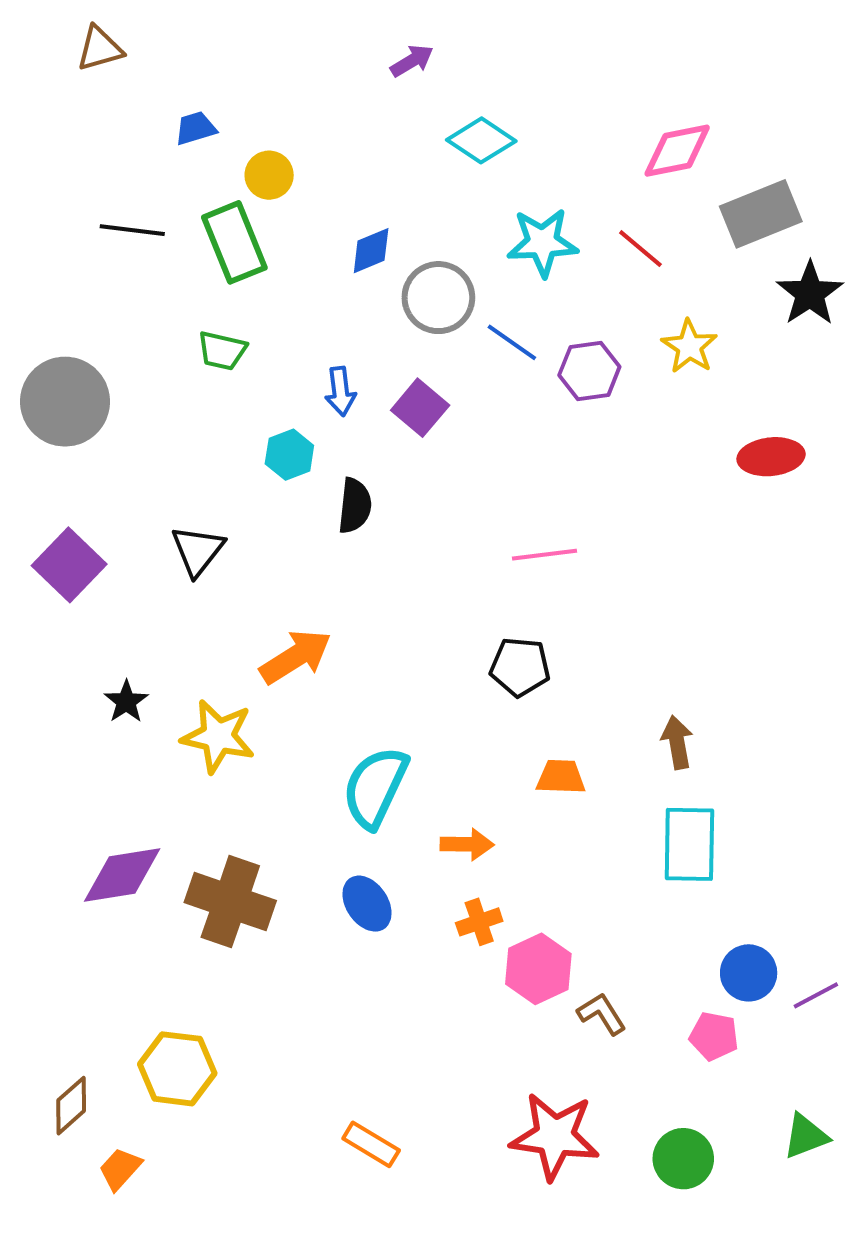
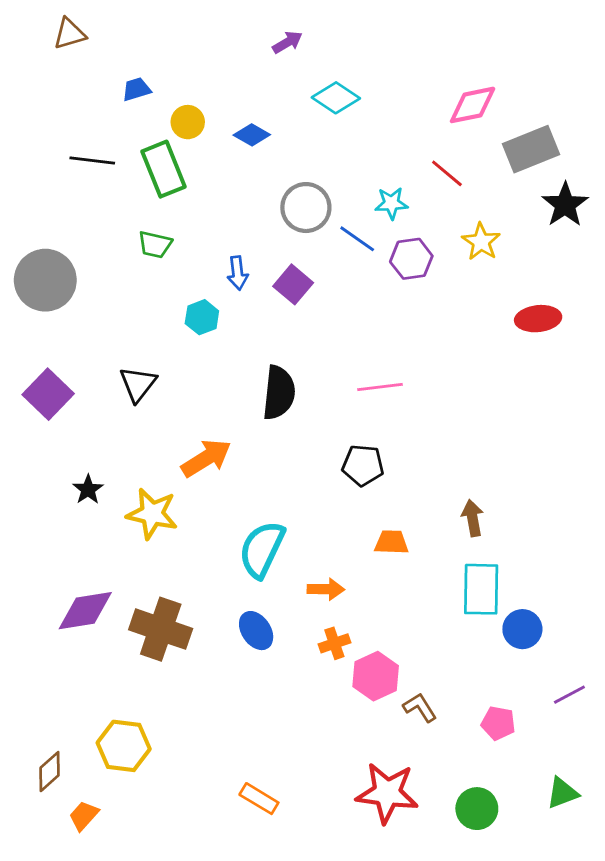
cyan star: (542, 242) -> (391, 203), moved, size x0.7
blue diamond: (371, 251) -> (252, 135), moved, turned 52
black semicircle: (355, 506) -> (279, 393), moved, size x1.4
blue circle: (749, 973) -> (522, 629), moved

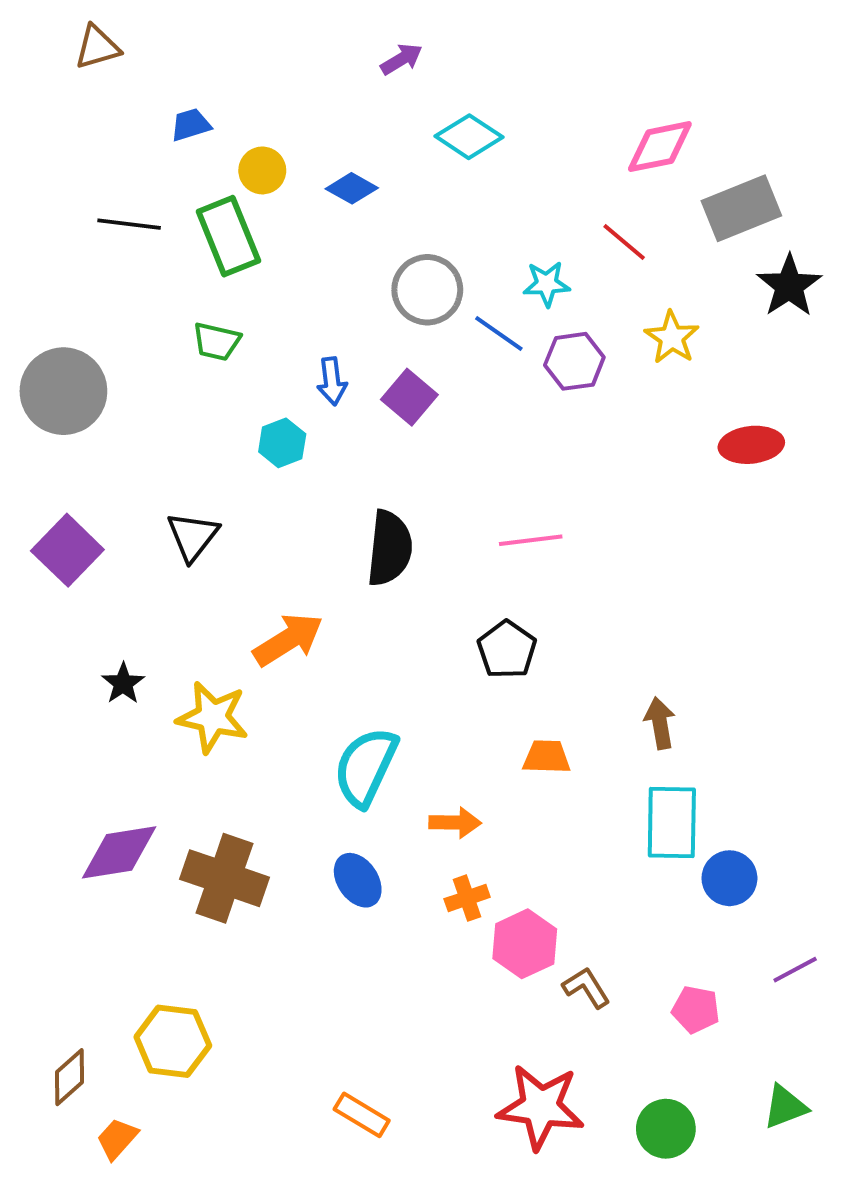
black pentagon: (363, 465) -> (507, 650), turned 30

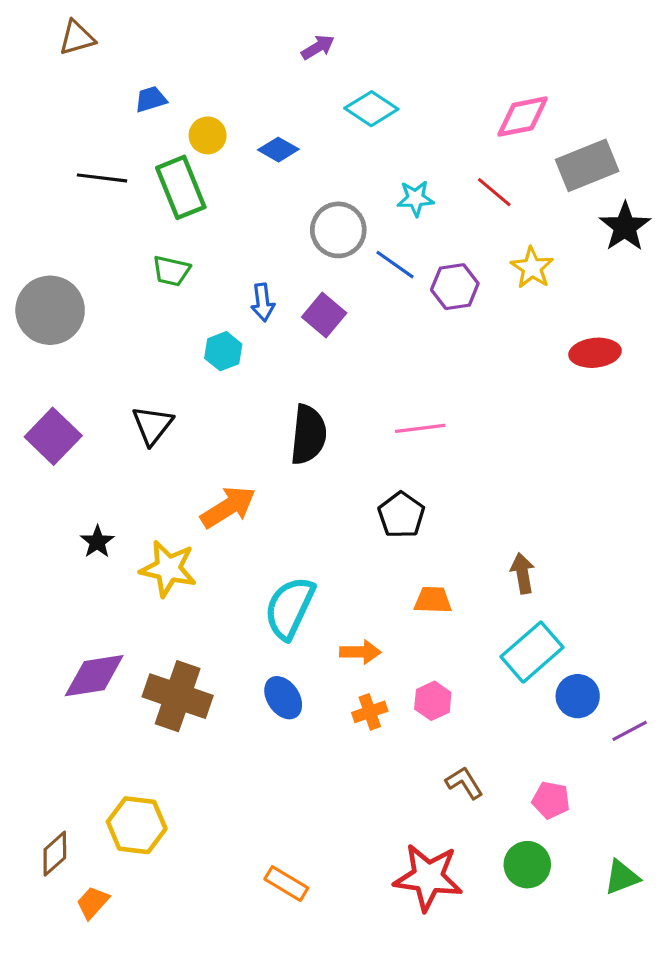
cyan star: (547, 284) -> (415, 198), moved
cyan rectangle: (672, 823) -> (532, 652), turned 48
pink hexagon: (525, 944) -> (433, 701), moved, size x0.7
purple line: (795, 970) -> (630, 731), moved
green circle: (666, 1129) -> (527, 865), moved

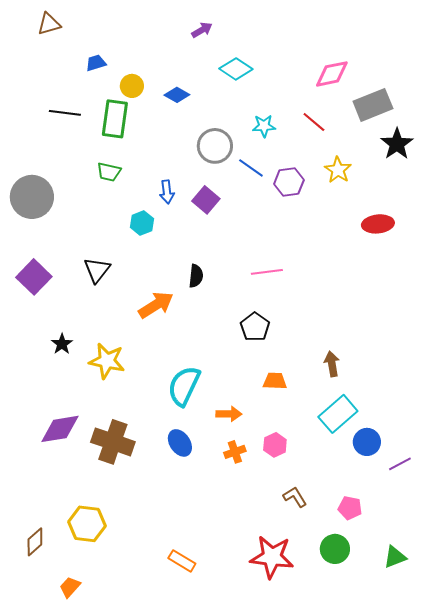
green rectangle: (181, 187) -> (115, 119), turned 30
black semicircle: (308, 435) -> (196, 276), size x0.6
orange arrow: (228, 507) -> (156, 305), moved
orange trapezoid: (93, 902) -> (70, 587), moved

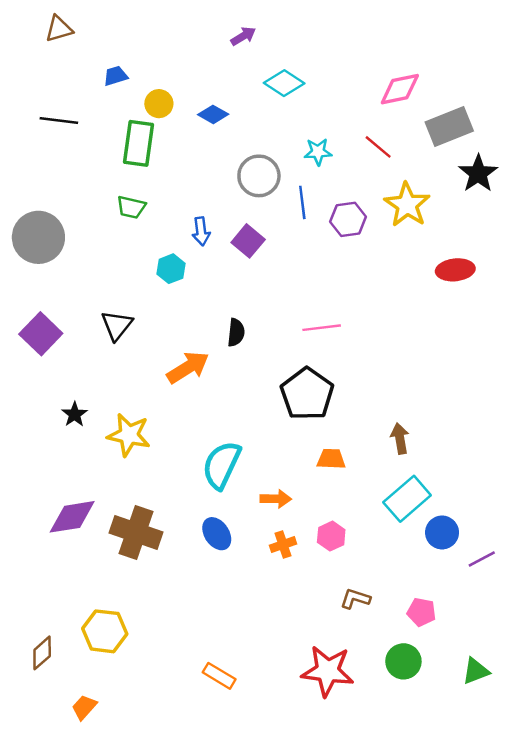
black line: (65, 113) -> (59, 120), moved
blue line: (251, 168) -> (302, 202), turned 48
yellow star: (338, 170) -> (407, 205), size x1.4
black pentagon: (255, 327) -> (307, 394), size x1.5
brown L-shape: (295, 497) -> (355, 599), turned -40

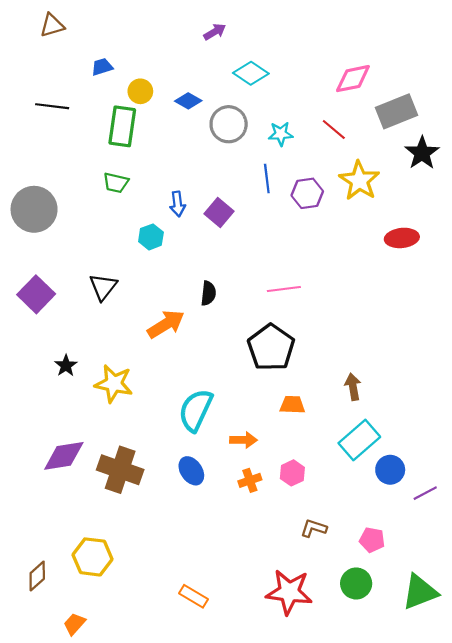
gray circle: (259, 176) -> (229, 124), moved
green triangle: (476, 671) -> (420, 592), size x1.5

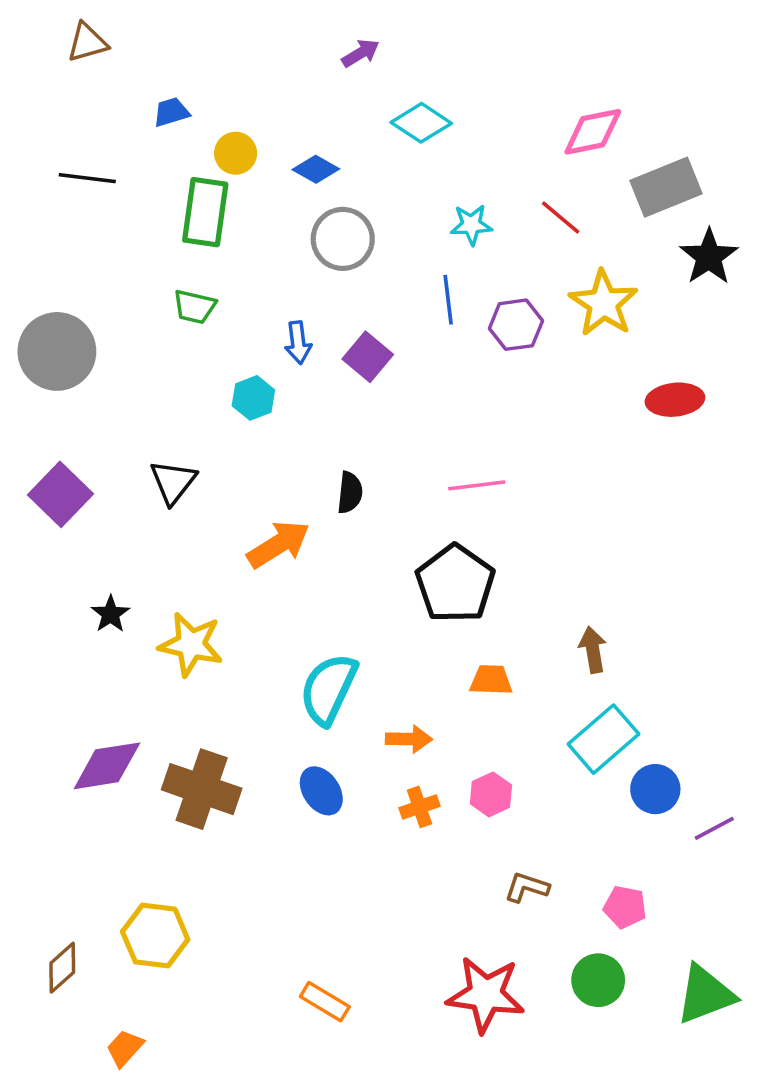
gray circle: (229, 124) -> (343, 239), moved

